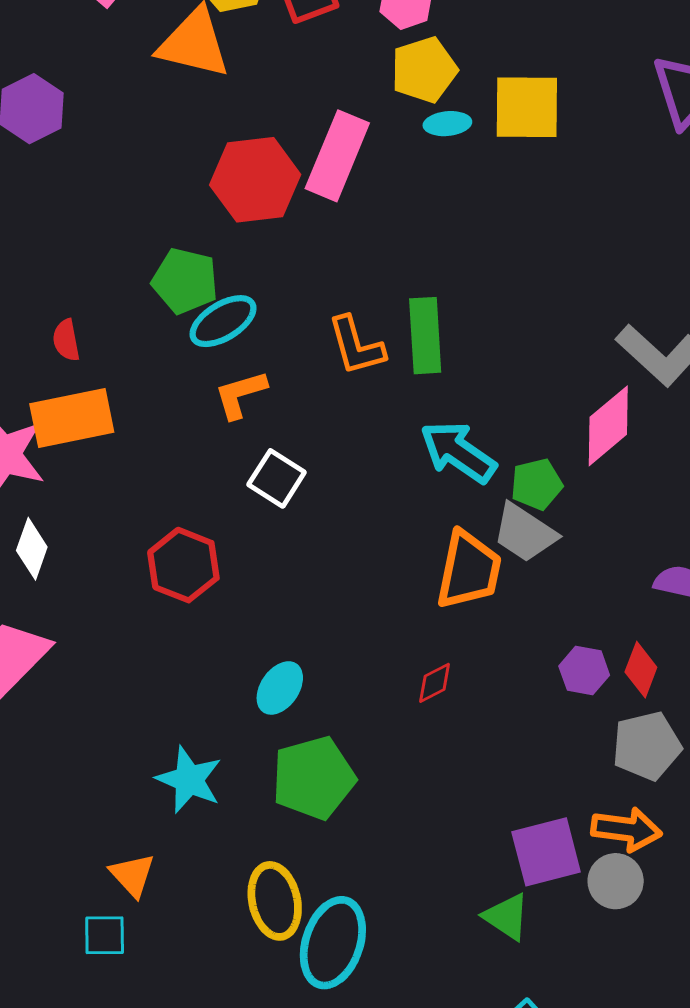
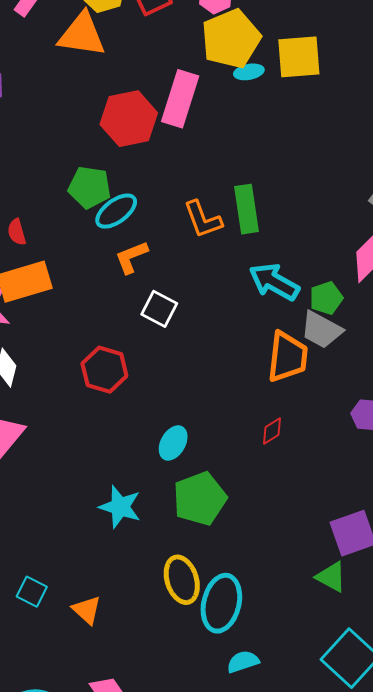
yellow pentagon: (424, 70) -> (231, 39), size x1.4
orange triangle: (132, 875) -> (87, 610), moved
cyan square: (105, 935) -> (32, 592), moved, turned 32

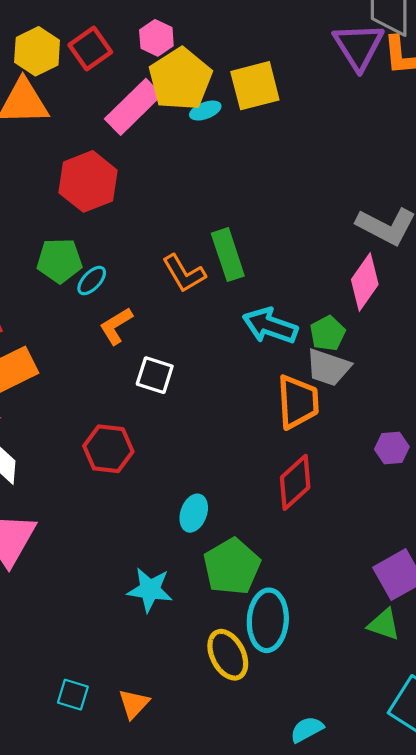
pink rectangle: (180, 99) -> (133, 107), moved, turned 38
cyan ellipse: (116, 211) -> (92, 281), size x0.7
red diamond: (272, 431) -> (295, 482), size x1.8
cyan ellipse: (221, 603) -> (268, 620), moved
orange triangle: (87, 610) -> (134, 704), turned 40

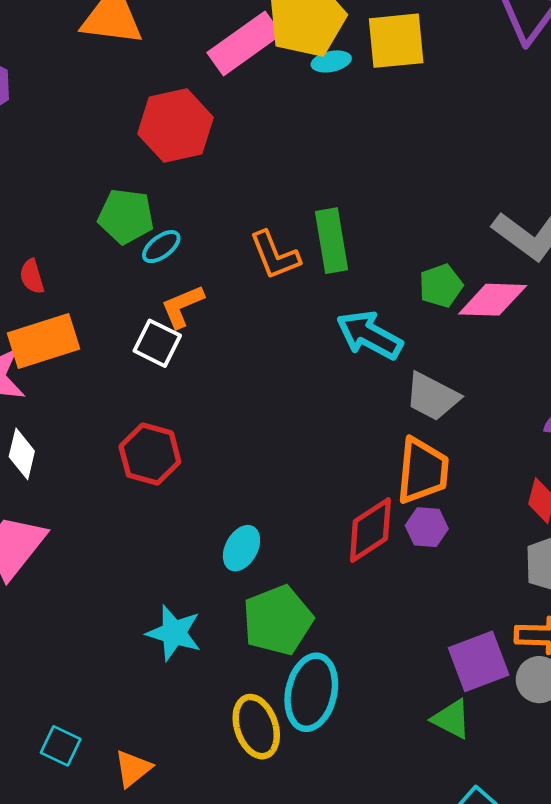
pink diamond: (365, 282) -> (493, 300), turned 48
green pentagon: (328, 333) -> (441, 286), moved
white square: (155, 375) -> (157, 343), moved
orange trapezoid: (298, 402) -> (423, 471), moved
purple hexagon: (392, 448) -> (427, 527), moved

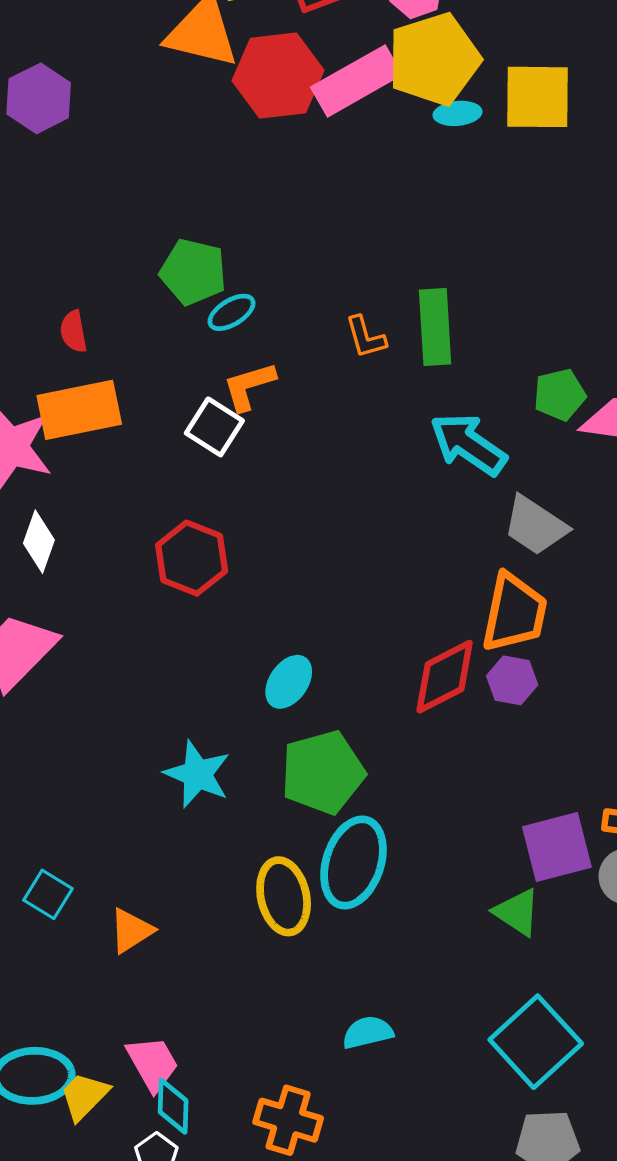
red hexagon: (175, 126) -> (278, 76), moved
orange L-shape: (275, 255) -> (366, 337), size x0.7

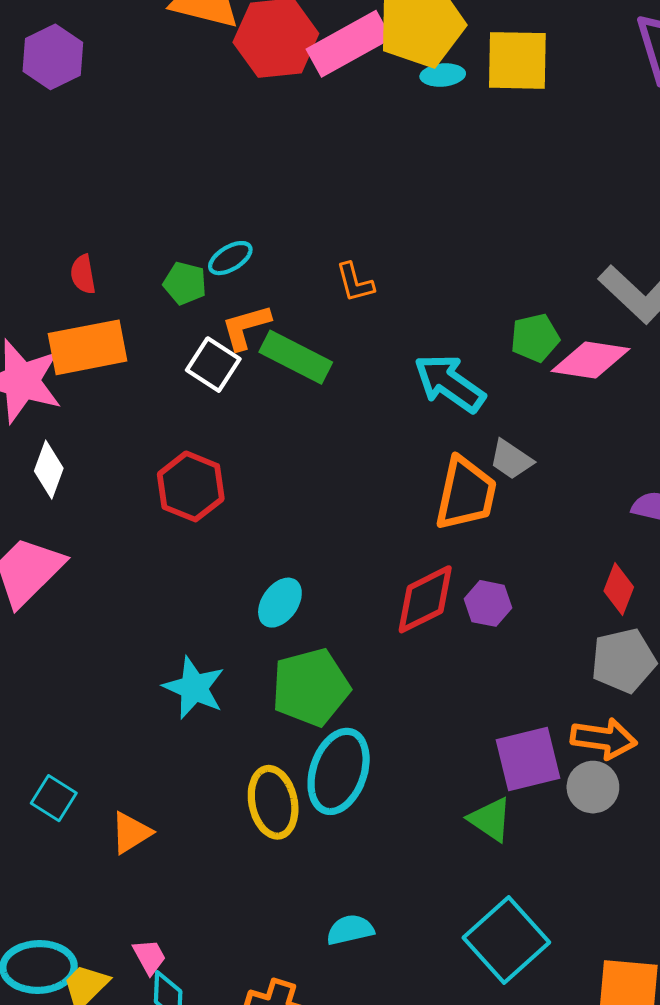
green pentagon: (193, 272) -> (185, 283), moved, size x0.7
green rectangle: (435, 327) -> (296, 357), moved, turned -60
gray trapezoid: (535, 526) -> (511, 459), size x0.7
orange trapezoid: (514, 613) -> (466, 494), moved
pink trapezoid: (152, 1064) -> (149, 957), size x0.7

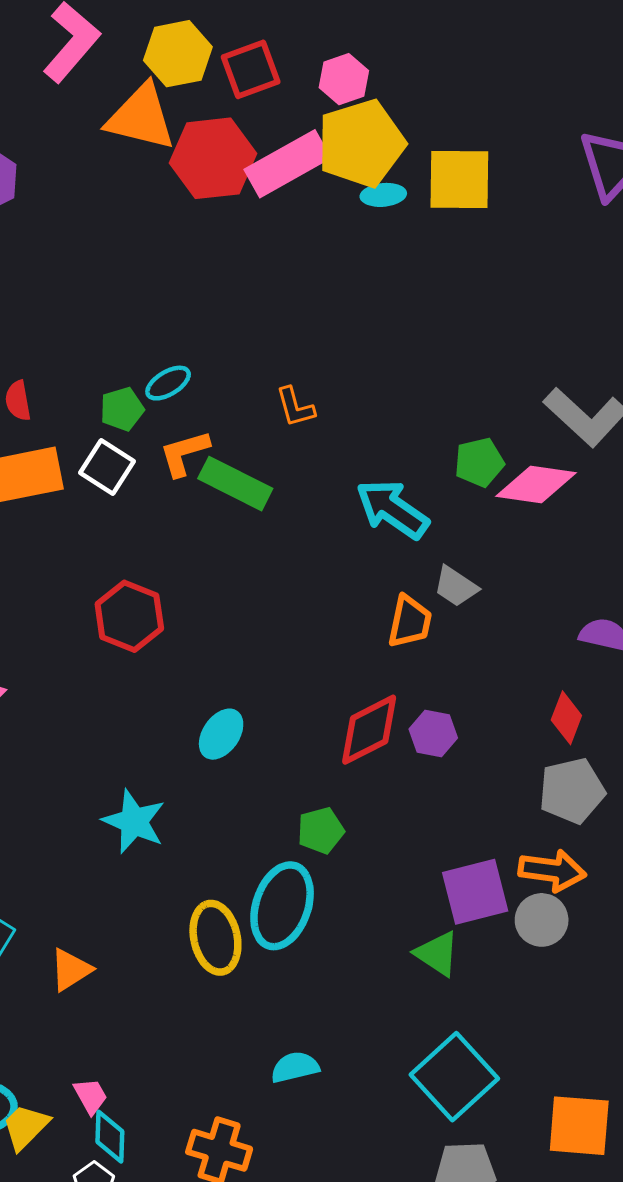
green pentagon: (185, 283) -> (122, 409), turned -30
white square: (213, 365) -> (107, 467), moved
orange trapezoid: (466, 494) -> (410, 622), size x0.7
green pentagon: (311, 687) -> (321, 831), moved, size x0.6

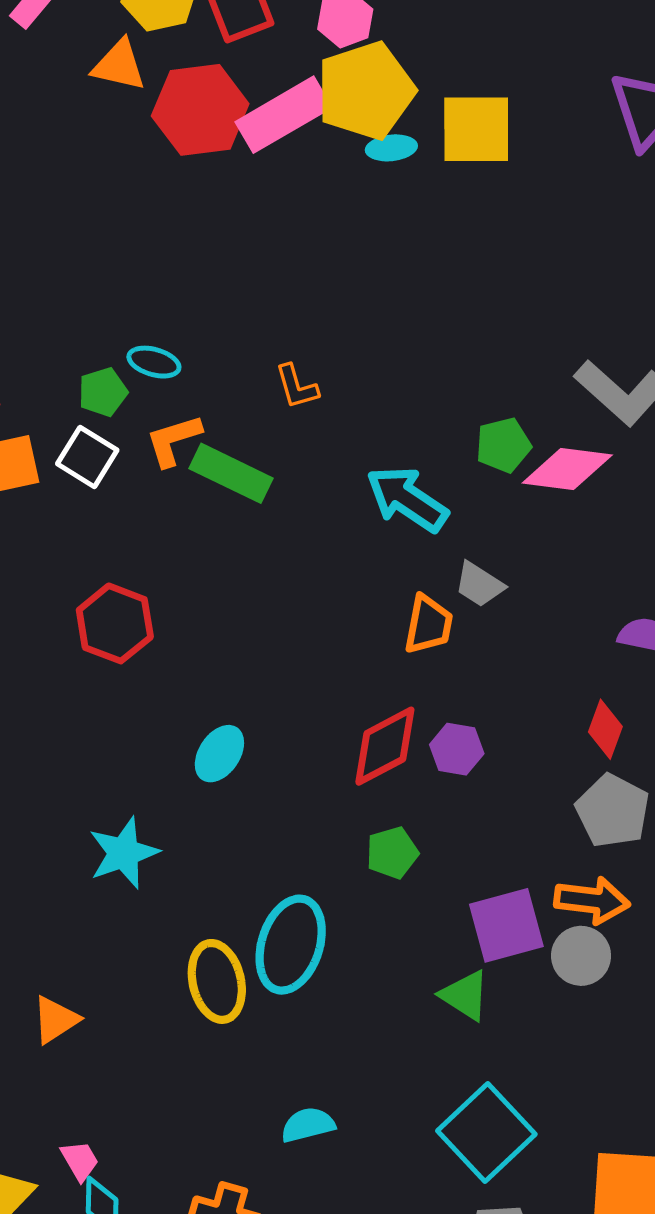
orange triangle: (141, 117) -> (119, 65), size x0.7
cyan ellipse: (168, 383) -> (154, 362), turned 48
gray pentagon: (572, 791) -> (613, 811), turned -30
cyan star: (134, 822) -> (124, 853), turned 30
green pentagon: (321, 831) -> (392, 853), moved

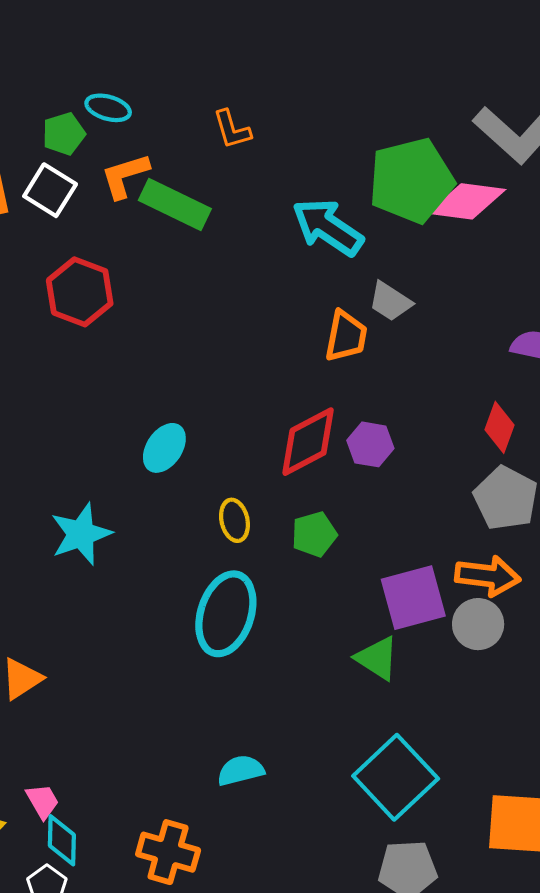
green pentagon: (503, 445) -> (411, 181), size x1.8
red hexagon: (115, 623) -> (80, 292), moved
yellow ellipse: (217, 981) -> (234, 520), moved, size x0.6

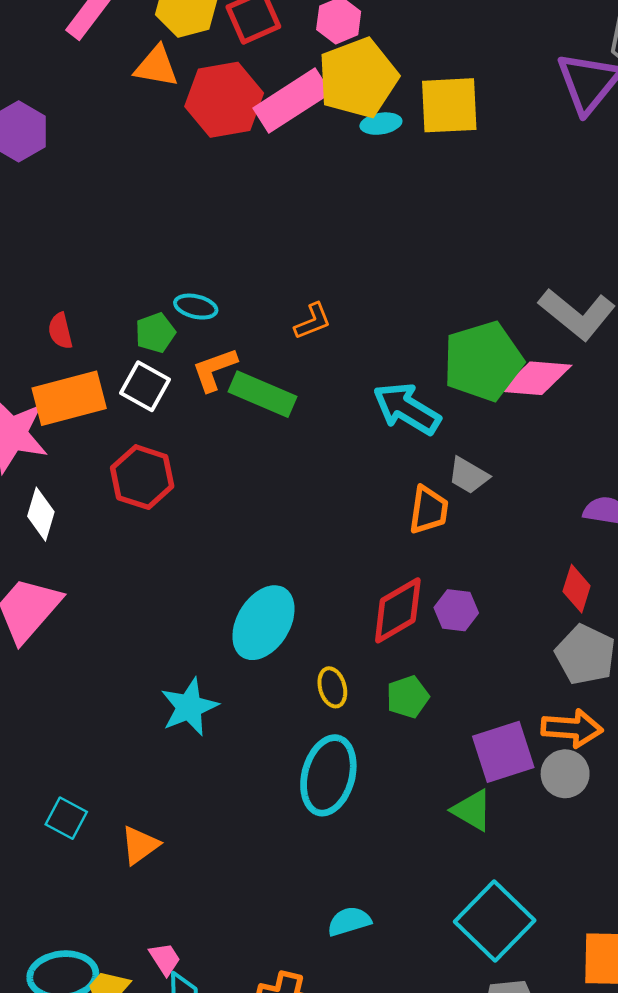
orange L-shape: (232, 129) -> (313, 321), turned -93
red hexagon: (80, 292) -> (142, 477), moved
cyan ellipse: (164, 448) -> (263, 623), size x1.6

